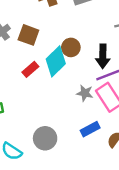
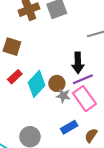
brown circle: (71, 47) -> (57, 83), moved
cyan diamond: (56, 61) -> (37, 84), moved

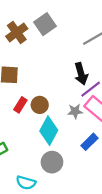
brown circle: (57, 83) -> (40, 105), moved
cyan diamond: (37, 84) -> (49, 131), moved

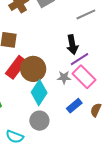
red rectangle: (20, 105) -> (16, 67), size x1.6
brown circle: (40, 105) -> (33, 69), size x1.6

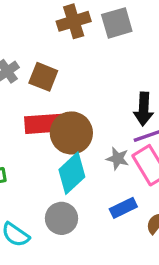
red rectangle: (16, 67) -> (44, 124), turned 35

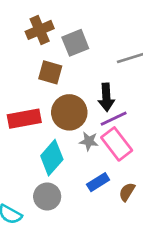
gray square: (117, 23) -> (75, 43), moved
brown square: (43, 77) -> (50, 72), moved
brown circle: (71, 133) -> (69, 112), moved

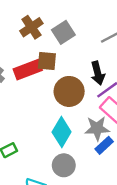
red rectangle: (24, 119) -> (28, 70), moved
gray star: (89, 141) -> (97, 128), moved, size x1.5

